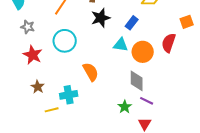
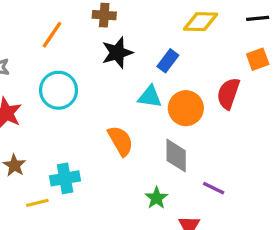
orange semicircle: (91, 72) -> (121, 141), moved
purple line: (147, 101) -> (214, 188), moved

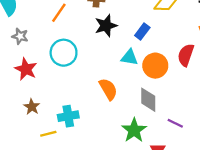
green star: (156, 198) -> (134, 130), size x1.5

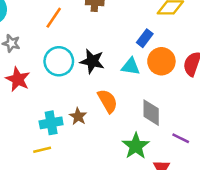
black star: (106, 26) -> (92, 61), moved, turned 30
orange circle: (155, 66) -> (161, 61), moved
brown star: (32, 107) -> (78, 116), moved
cyan cross: (68, 116) -> (51, 123), moved

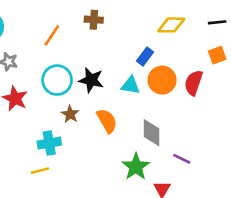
brown star: (78, 116) -> (70, 114), moved

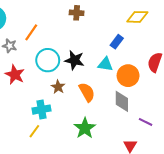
orange line: (52, 35) -> (31, 32), moved
orange circle: (162, 80) -> (128, 76), moved
green star: (136, 167) -> (85, 128), moved
yellow line: (40, 171) -> (34, 131), turned -40

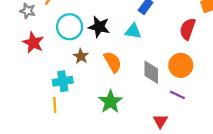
orange circle: (128, 76) -> (181, 65), moved
yellow line: (34, 131) -> (55, 105), turned -40

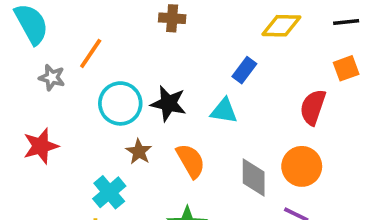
red star: (33, 43) -> (41, 146), moved, turned 30
cyan cross: (63, 81) -> (109, 192), turned -30

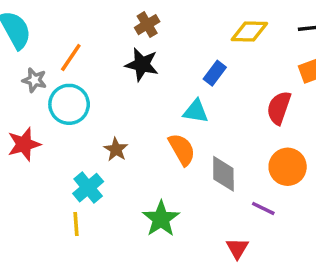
brown cross: (172, 18) -> (147, 25), turned -35
cyan circle: (120, 103) -> (69, 104), moved
black star: (168, 103) -> (142, 64), moved
orange semicircle: (191, 161) -> (182, 149), moved
orange circle: (302, 166) -> (288, 167), moved

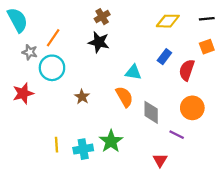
blue rectangle: (215, 73) -> (164, 57), moved
cyan cross: (88, 188) -> (83, 149), moved, turned 30

